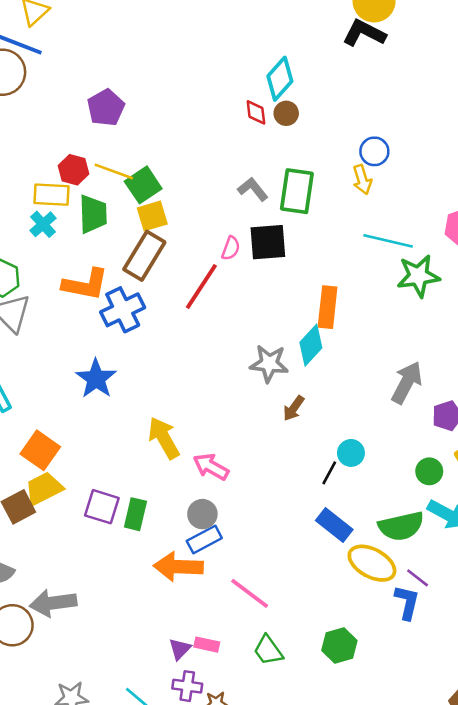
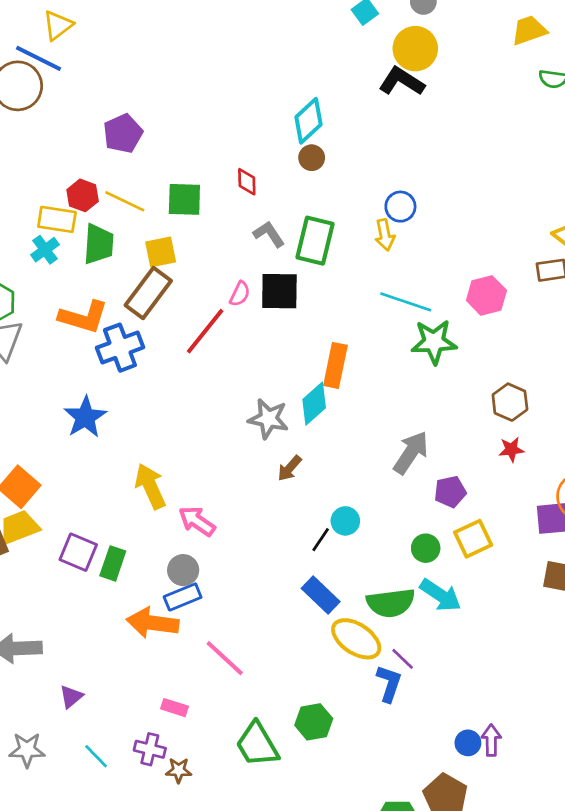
red diamond: (256, 112) -> (247, 182), moved
green square: (143, 185) -> (184, 199), moved, turned 30
purple triangle: (180, 649) -> (71, 697), moved
green trapezoid: (268, 650) -> (257, 745), moved, size x1.4

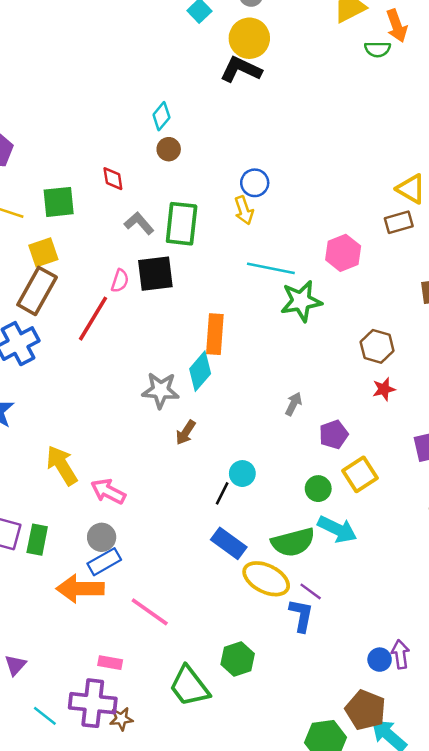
cyan diamond: (309, 121) -> (161, 116), size x0.7
gray arrow: (411, 453) -> (294, 404), size x0.6
purple cross: (150, 749) -> (93, 703), size x1.6

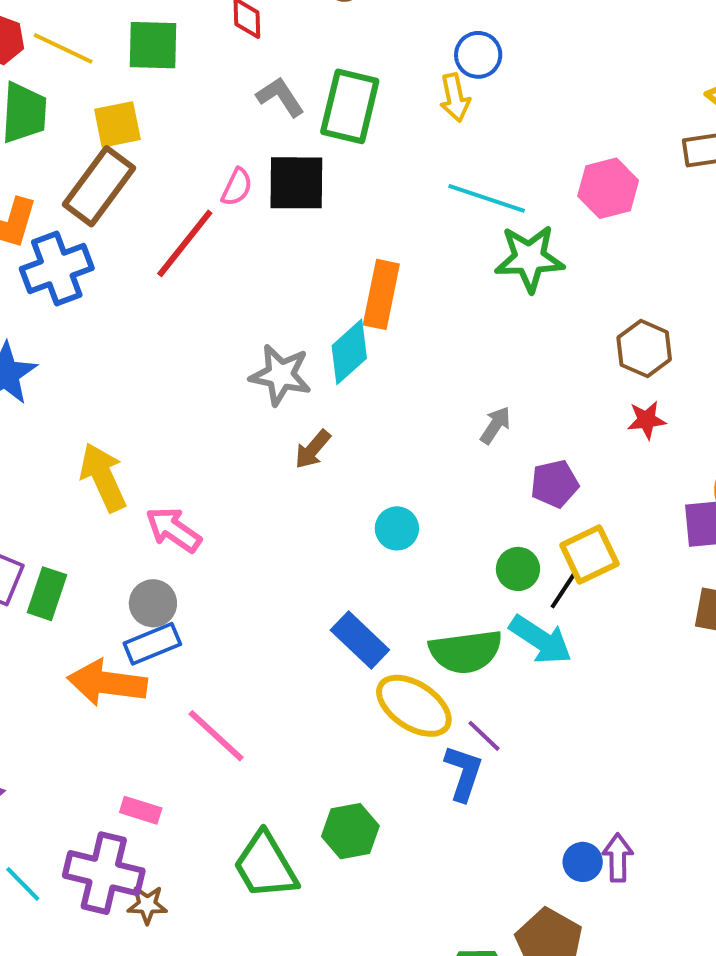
black line: (222, 493) -> (563, 591), moved

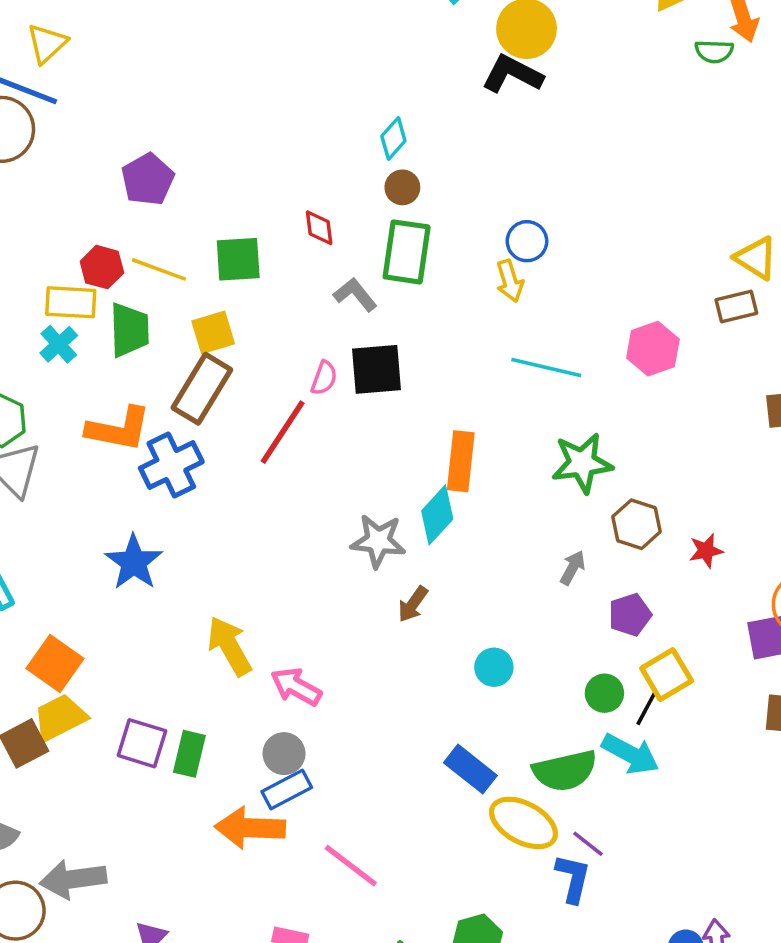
green rectangle: (350, 106) -> (407, 252), moved
green star: (529, 258) -> (582, 463), moved
brown hexagon: (644, 349) -> (637, 524), moved

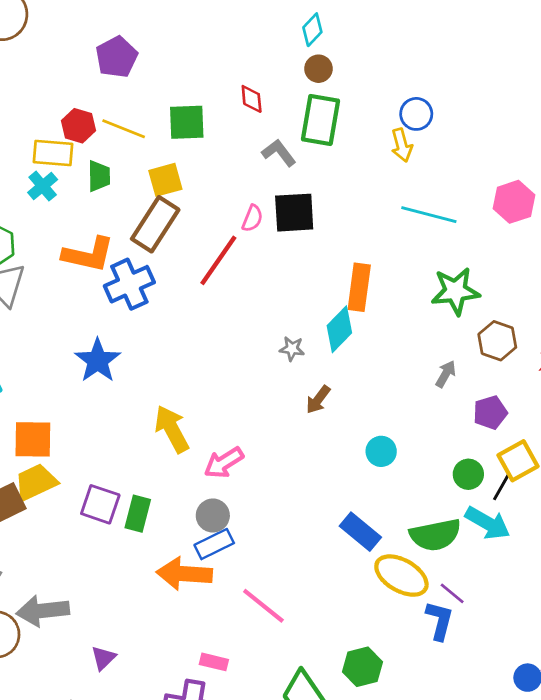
green trapezoid: (129, 330) -> (99, 176), size x0.7
gray star: (378, 541) -> (292, 349), size x0.6
orange square: (55, 664) -> (33, 439), turned -36
pink arrow: (296, 687) -> (224, 463), turned -63

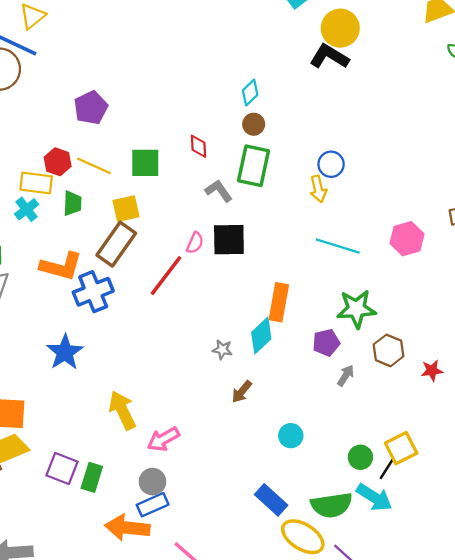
purple pentagon: (490, 413) -> (326, 343), moved

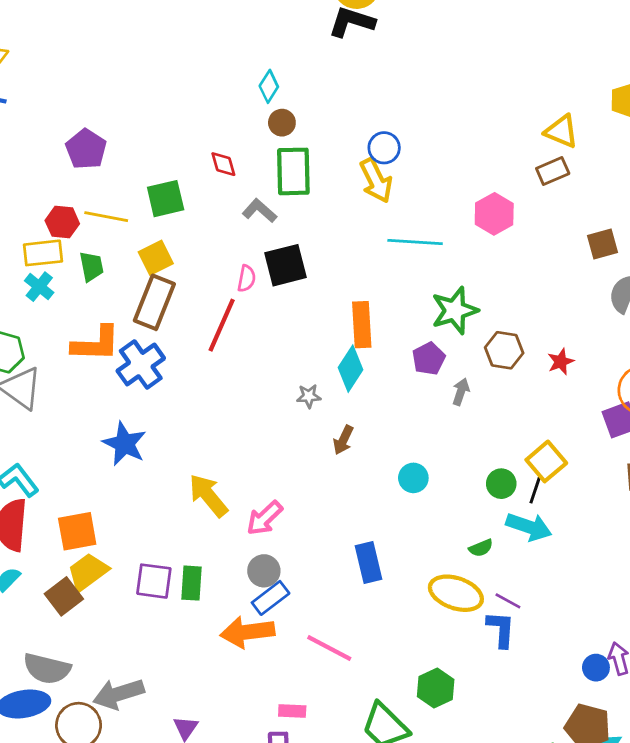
yellow arrow: (318, 189) -> (376, 180), size x1.4
blue rectangle: (271, 500) -> (368, 563), moved, turned 48
green semicircle: (332, 505) -> (481, 548), size x0.5

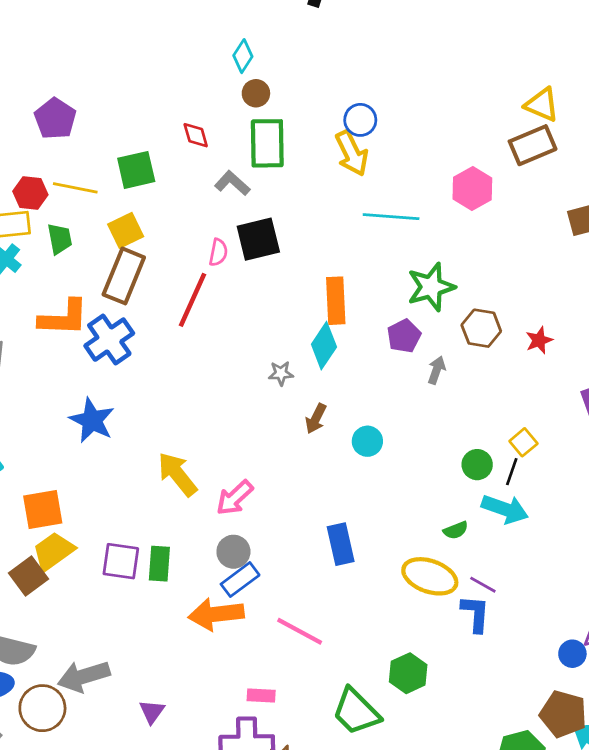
brown rectangle: (553, 171) -> (533, 145), size x1.4
yellow square: (546, 461) -> (523, 442), size x0.7
cyan circle: (413, 478) -> (367, 441), moved

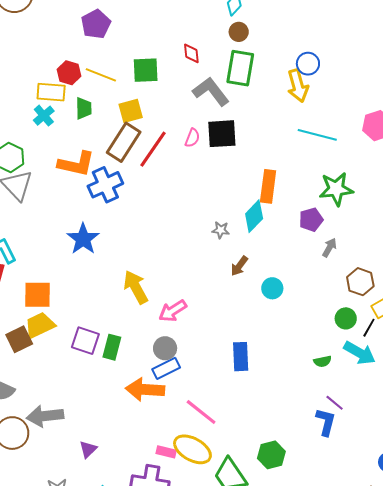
gray L-shape: (232, 183) -> (211, 91), size x1.5
red line: (192, 300) -> (153, 149), moved
brown hexagon: (481, 328) -> (360, 282), moved
yellow ellipse: (430, 576) -> (192, 449), moved

